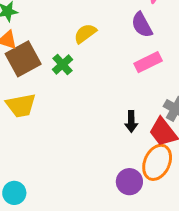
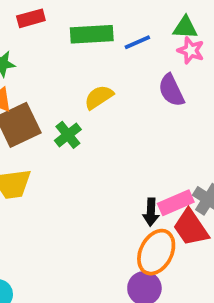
pink rectangle: (148, 62) -> (176, 203), moved
orange ellipse: (157, 162) -> (156, 252), moved

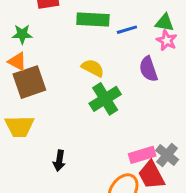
yellow semicircle: (99, 97) -> (93, 68), turned 55
green cross: (68, 135) -> (105, 99), moved, size x1.5
black arrow: (151, 212) -> (59, 161), moved

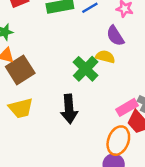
yellow semicircle: (93, 68) -> (105, 57), moved
black arrow: (59, 161) -> (69, 109), moved, size x1.6

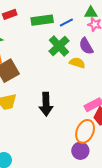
green cross: (86, 69) -> (59, 46), moved

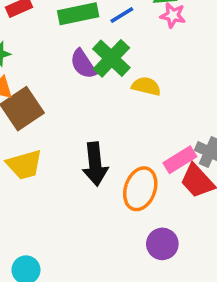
purple semicircle: (86, 46) -> (83, 64), moved
orange ellipse: (85, 131) -> (140, 189), moved

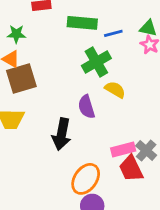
purple semicircle: (83, 64) -> (86, 107), moved
orange ellipse: (140, 189) -> (86, 179), moved

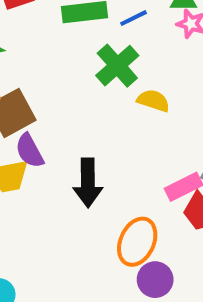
purple semicircle: (86, 107) -> (29, 151), moved

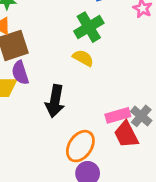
yellow semicircle: (153, 101) -> (83, 58), moved

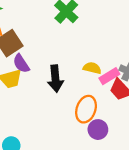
yellow semicircle: (83, 58) -> (92, 68), moved

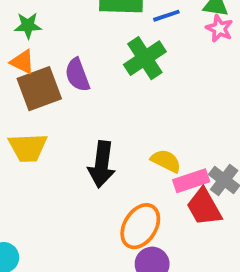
purple semicircle: (21, 64) -> (77, 75), moved

